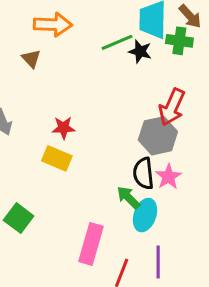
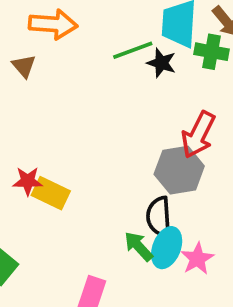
red star: (64, 128) -> (28, 181), moved
pink star: (168, 177) -> (197, 259), moved
cyan ellipse: (145, 215) -> (167, 248), moved

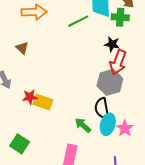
black star: (161, 63) -> (112, 44), moved
brown triangle: (24, 66) -> (22, 48), moved
green arrow: (139, 246) -> (83, 125), moved

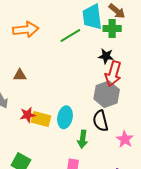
brown triangle: (22, 48) -> (20, 75), moved, turned -40
cyan ellipse: (108, 124) -> (65, 117), moved
green arrow: (83, 125) -> (83, 139), turned -120

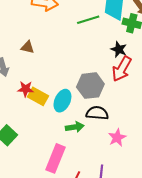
gray hexagon: (107, 94) -> (90, 86), moved
black semicircle: (100, 121) -> (97, 113), turned 95
green arrow: (83, 139) -> (75, 127), turned -120

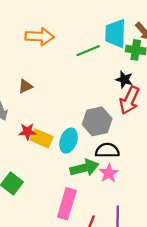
brown triangle: (28, 47) -> (25, 86), turned -32
green arrow: (75, 127) -> (84, 168), size x1.4
pink star: (117, 138) -> (109, 173), moved

